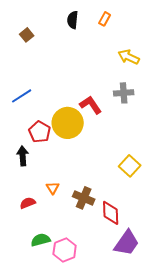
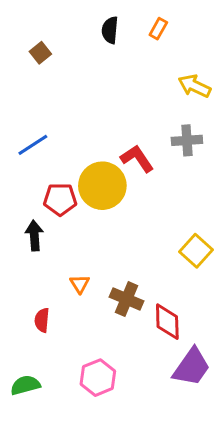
red pentagon: (40, 132) -> (60, 199), turned -30
red semicircle: (28, 203) -> (42, 320), moved, turned -63
green semicircle: (41, 240) -> (25, 385), moved

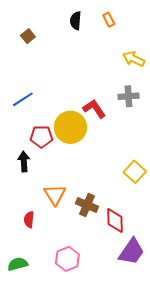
orange rectangle: (158, 29) -> (109, 20), turned -56
orange triangle: (80, 284) -> (55, 195), size x1.6

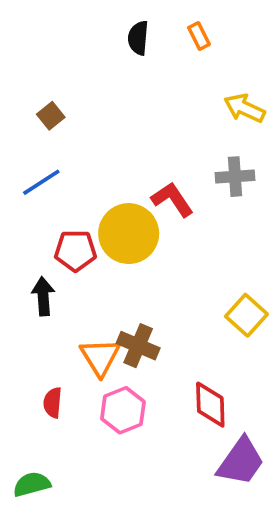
brown square: (28, 36) -> (51, 116), moved
brown cross: (87, 205) -> (138, 346), moved
pink hexagon: (67, 259) -> (123, 410), moved

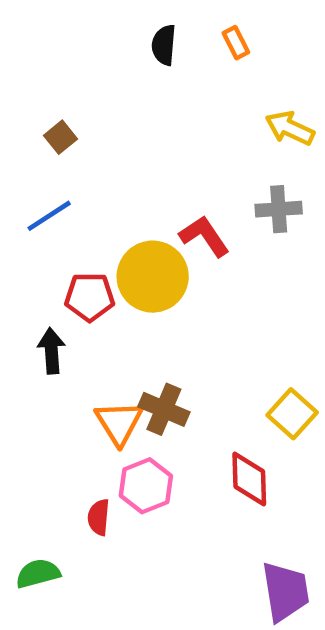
yellow square: (246, 315) -> (292, 414), moved
red semicircle: (53, 403) -> (99, 517), moved
purple trapezoid: (241, 462) -> (285, 591), moved, turned -44

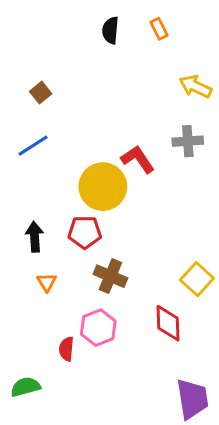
red pentagon: (90, 297) -> (85, 232), moved
orange triangle: (119, 423) -> (47, 282), moved, size x0.6

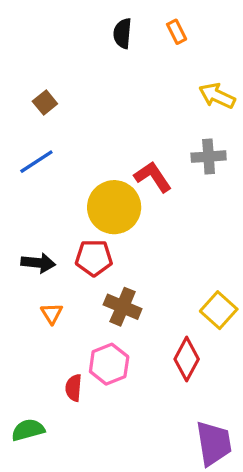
black arrow: (35, 237) -> (38, 263), turned 100
red diamond: (168, 323) -> (187, 359), turned 30

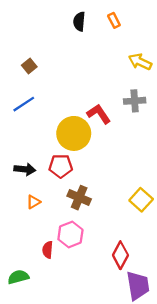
orange triangle: (52, 313) -> (34, 202), turned 32
red diamond: (187, 359) -> (120, 255), moved

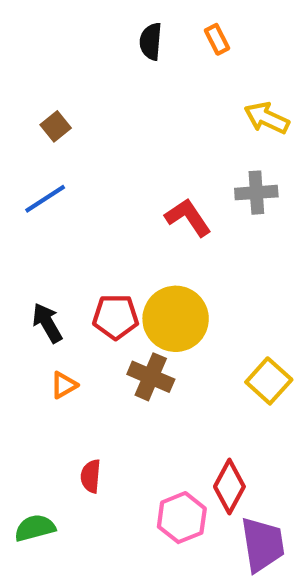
yellow circle: (74, 133) -> (176, 319), moved
black arrow: (25, 169) -> (47, 323), turned -126
pink hexagon: (70, 235) -> (182, 518), moved

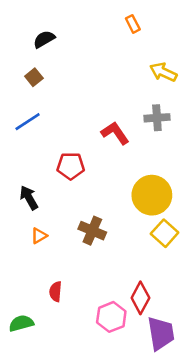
black semicircle: (151, 41) -> (44, 39), moved, turned 55
red pentagon: (116, 317) -> (71, 166), moved
yellow circle: (176, 319) -> (152, 195), moved

